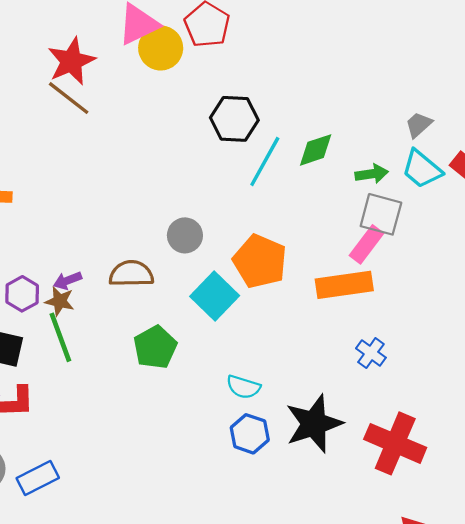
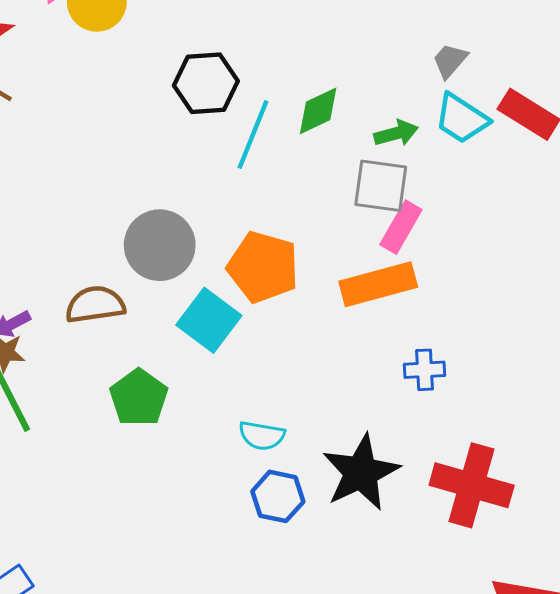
gray square: (381, 214) -> (381, 186), moved
gray circle: (185, 235) -> (160, 245), size x1.5
blue cross: (371, 353) -> (425, 370), turned -32

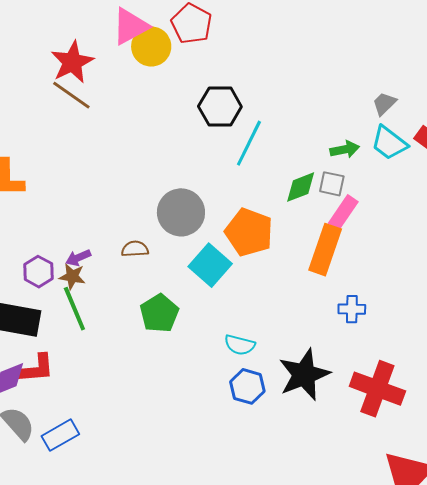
green diamond: (318, 111) -> (301, 187), moved
gray square: (381, 186) -> (332, 184), size x0.7
orange rectangle: (378, 284) -> (325, 250), turned -60
brown semicircle: (95, 305) -> (135, 249), size x0.7

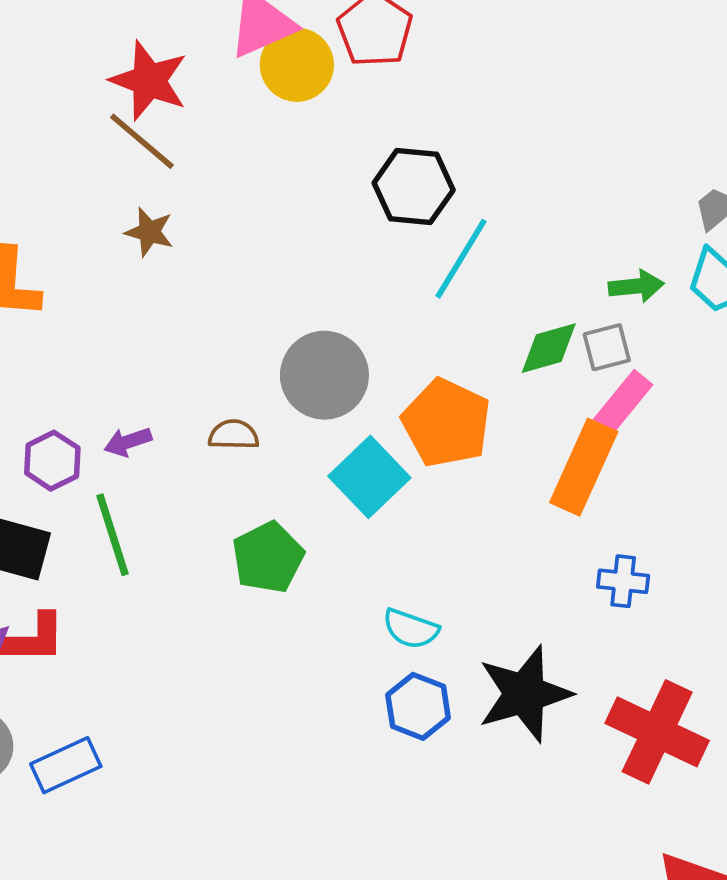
red star: (72, 62) -> (149, 81), turned -30
gray square: (332, 184) -> (607, 347), turned -32
brown star: (72, 276) -> (149, 232), moved

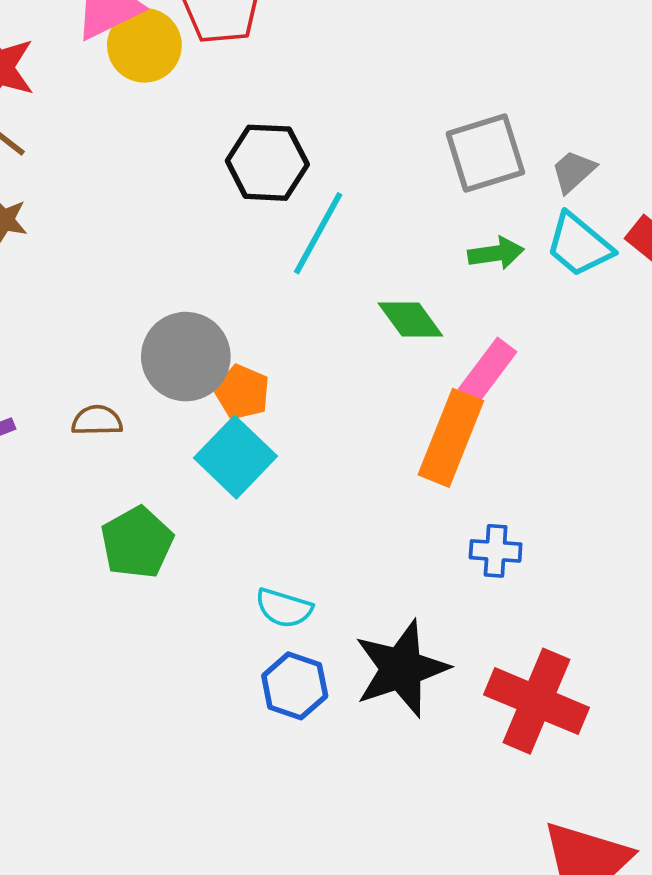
gray square: (607, 347) -> (485, 153), moved, size x1.6
green diamond: (549, 348) -> (410, 319), turned 72
orange pentagon: (446, 423) -> (242, 392), moved, size x0.6

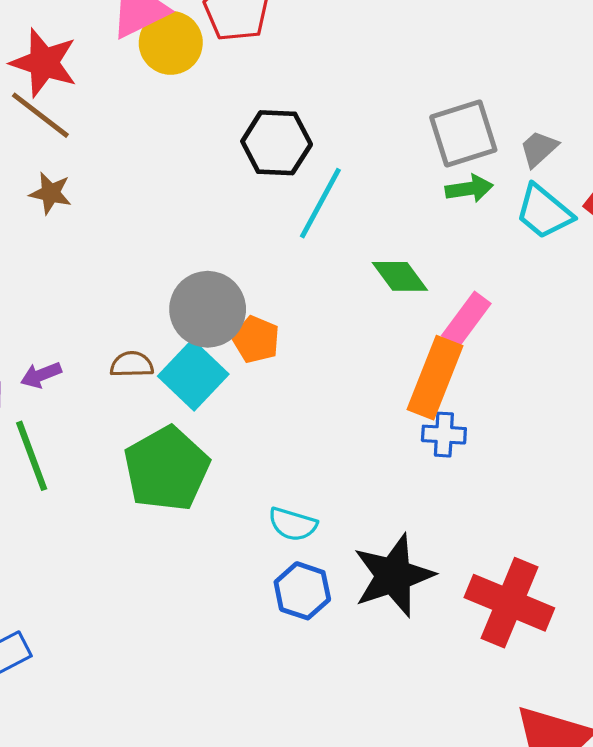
green arrow: (496, 253) -> (469, 189), moved
cyan square: (236, 457) -> (193, 375), moved
green pentagon: (137, 543) -> (167, 469), size x1.4
blue cross: (496, 551) -> (444, 435), moved

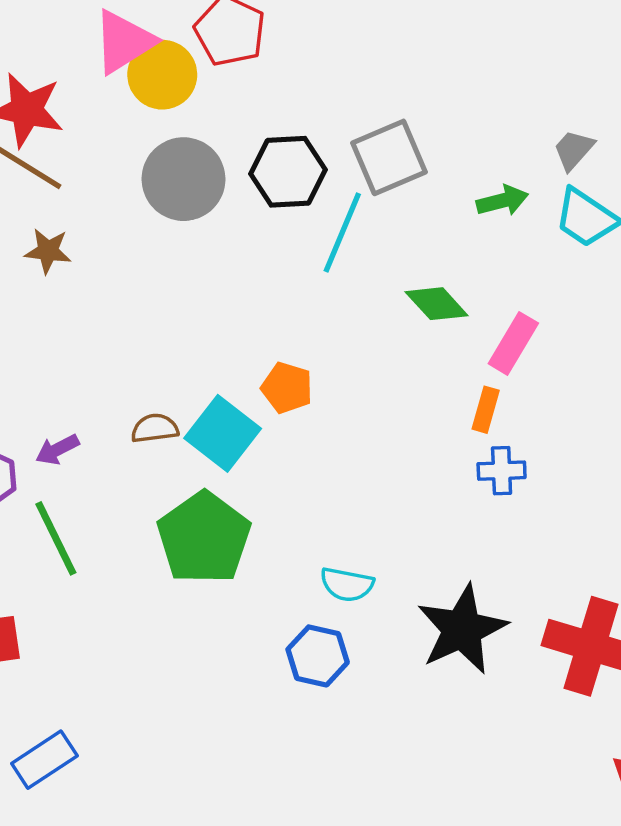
gray square: (463, 134) -> (389, 157), moved
gray circle: (208, 309) -> (184, 179), moved
orange rectangle: (435, 378) -> (486, 410), size x0.5
blue hexagon: (302, 591) -> (318, 656), moved

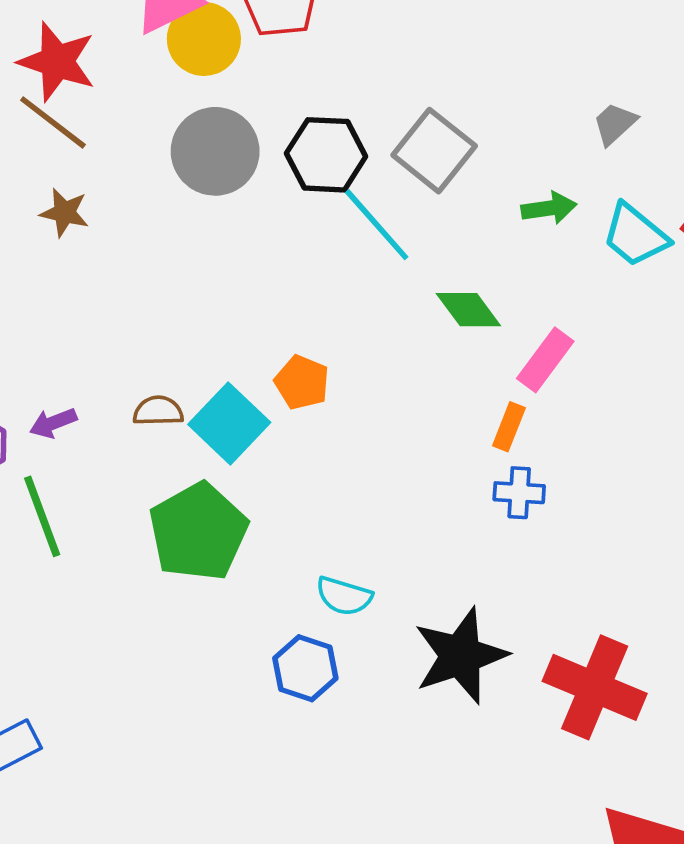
gray trapezoid: (574, 150) -> (615, 124), moved
gray square: (389, 157) -> (434, 151), turned -34
cyan line: (342, 233) -> (377, 225), turned -70

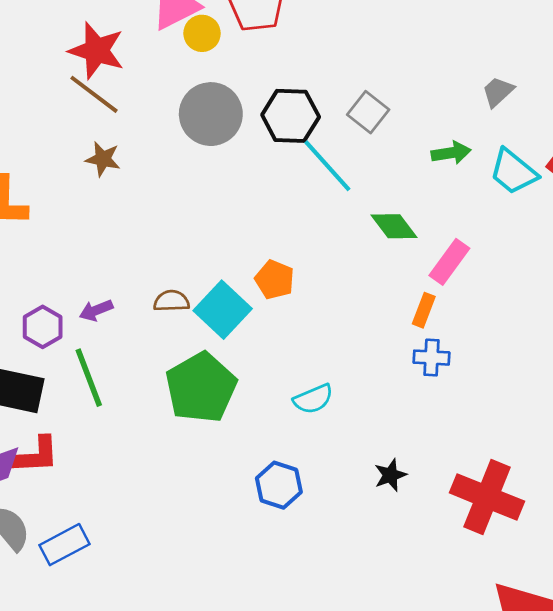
yellow circle: (204, 39) -> (202, 33), size x0.7
gray square: (434, 151) -> (368, 112), size x0.7
cyan semicircle: (344, 596) -> (313, 399), moved, turned -39
black star: (461, 656) -> (390, 475), size x0.5

